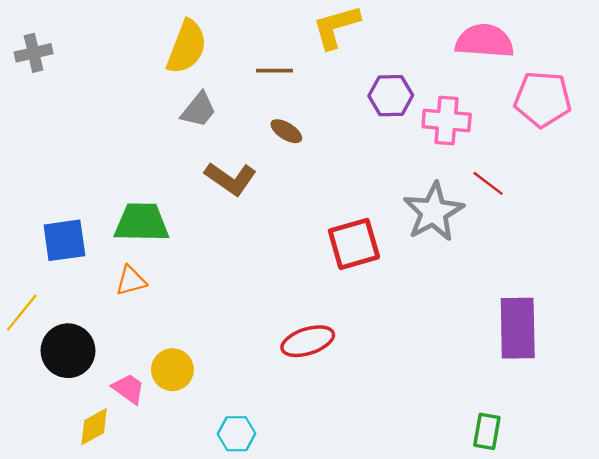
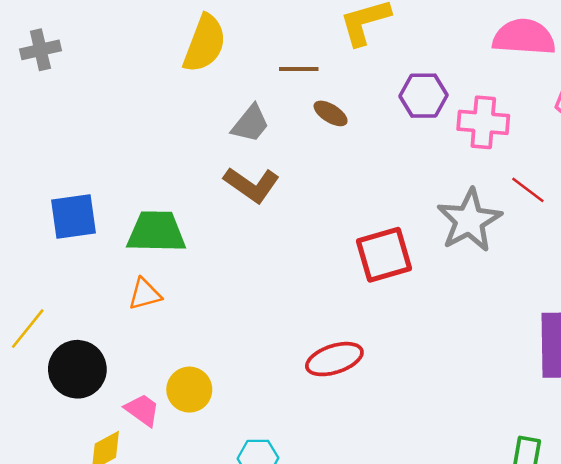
gray trapezoid: (199, 110) -> (250, 124), moved
brown ellipse: (286, 131) -> (331, 113), moved
blue square: (64, 240) -> (74, 217), moved

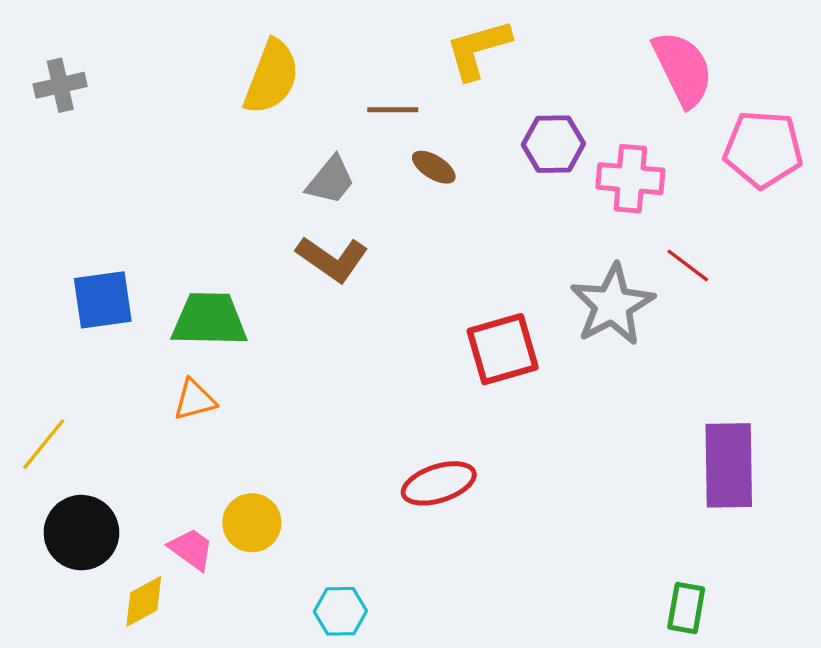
pink semicircle: (524, 37) -> (683, 69), turned 60
black circle: (77, 369) -> (81, 533), moved

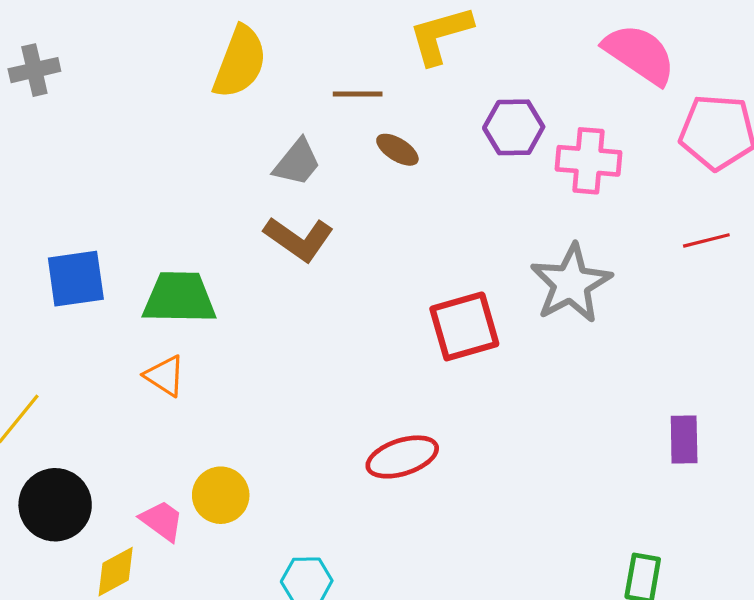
pink semicircle: (683, 69) -> (639, 54), turned -30
red line: (688, 265) -> (706, 240), moved, turned -51
orange triangle: (195, 400) -> (165, 376), turned 48
purple rectangle: (729, 465) -> (684, 439), size x0.6

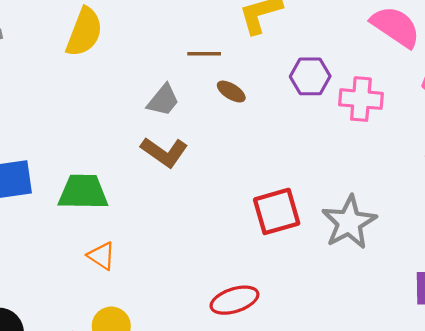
yellow semicircle: (240, 62) -> (84, 32), moved
gray star: (571, 283) -> (349, 222), moved
orange triangle: (165, 376) -> (102, 256), moved

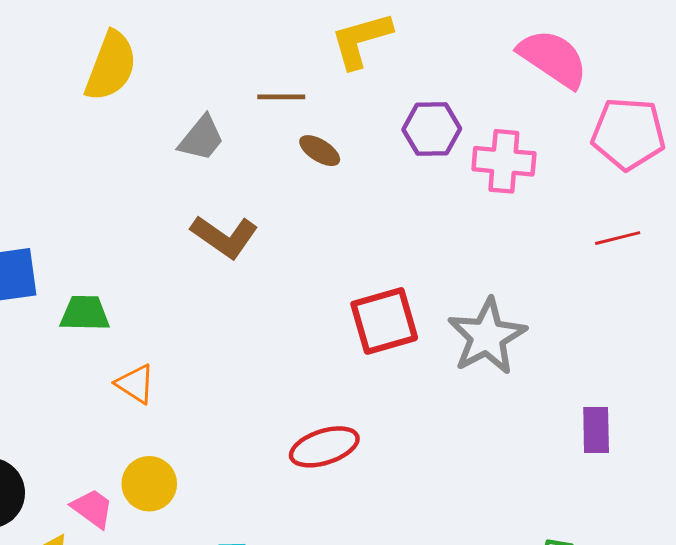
gray trapezoid: (163, 100) -> (201, 138), moved
green trapezoid: (83, 192) -> (85, 313), moved, size x0.7

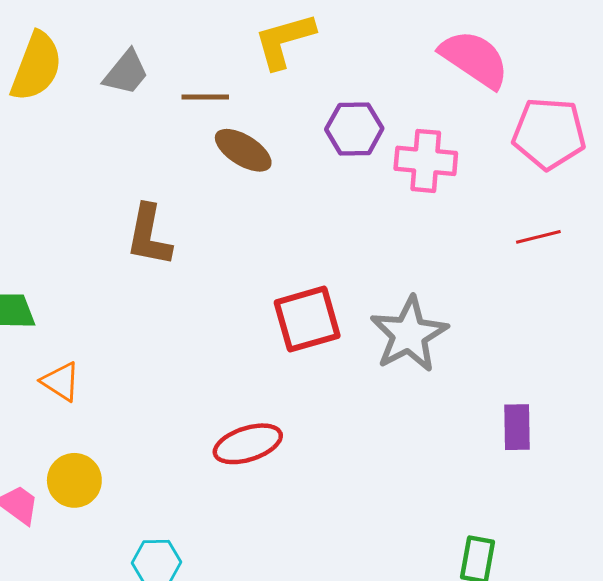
gray trapezoid: (201, 138) -> (126, 73), moved
brown ellipse: (320, 151) -> (243, 150), size x1.4
brown L-shape: (224, 237) -> (149, 235), turned 66

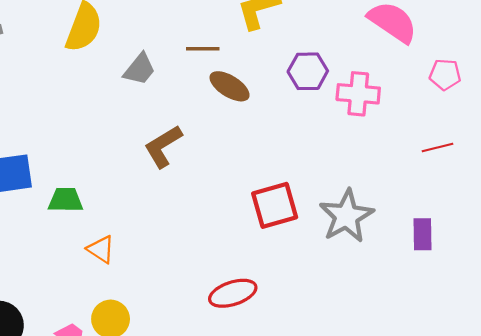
gray trapezoid: (126, 73) -> (139, 69), moved
pink pentagon: (549, 134) -> (445, 75), size x0.6
brown L-shape: (149, 235) -> (163, 146), turned 48
purple rectangle: (517, 427) -> (423, 234), moved

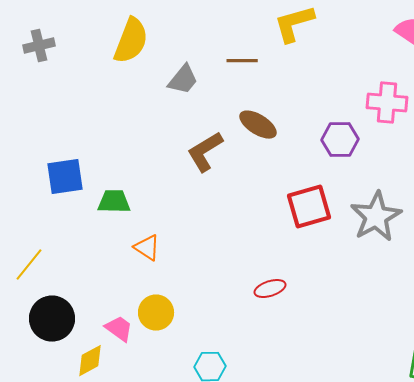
purple hexagon: (308, 71) -> (340, 140), moved
brown ellipse: (230, 86) -> (258, 125), moved
red ellipse: (233, 293) -> (270, 289), size x0.7

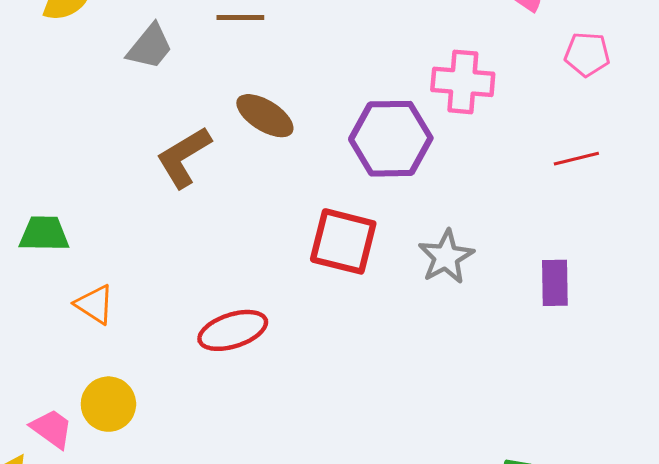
purple hexagon: (340, 140) -> (391, 139), size x1.4
red square: (309, 207) -> (343, 241), turned 30
gray star: (376, 217) -> (446, 257), size x0.7
red ellipse: (270, 289) -> (233, 330), moved, size x1.4

